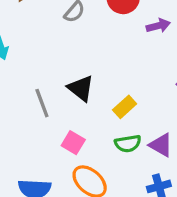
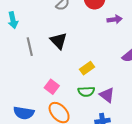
black triangle: (81, 88) -> (59, 41), moved
gray line: (42, 103) -> (30, 47), moved

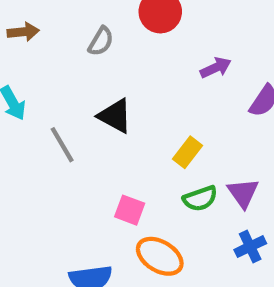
purple arrow: (115, 19) -> (216, 68), moved
purple triangle: (107, 95) -> (243, 193), turned 35

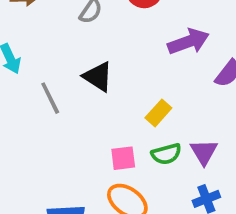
purple arrow: (216, 68) -> (188, 42), size x1.5
pink square: (130, 210) -> (123, 158), moved, turned -32

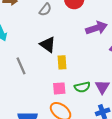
gray line: (50, 98) -> (21, 66), moved
yellow rectangle: (158, 113) -> (62, 62), moved, turned -48

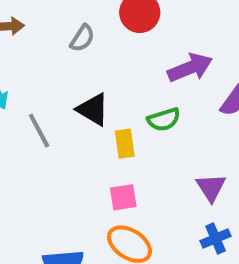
gray line: (21, 66) -> (39, 131), moved
green semicircle: (82, 87) -> (164, 120), moved

